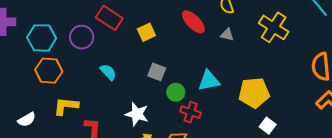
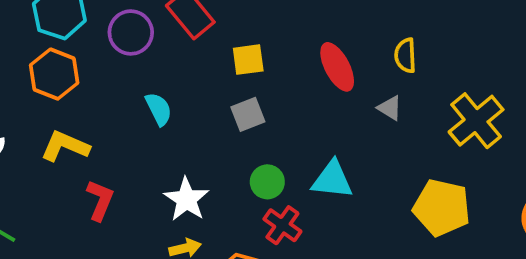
gray square: (157, 72) -> (248, 114), moved, turned 30
yellow pentagon: (254, 93) -> (442, 208), moved

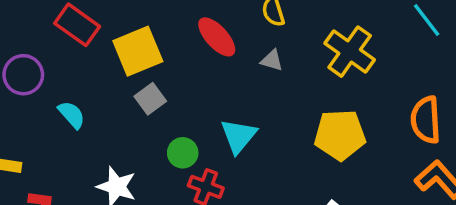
purple circle: (131, 32) -> (23, 75), moved
yellow square: (248, 60) -> (138, 51), size x1.6
cyan triangle: (332, 180) -> (239, 136), turned -42

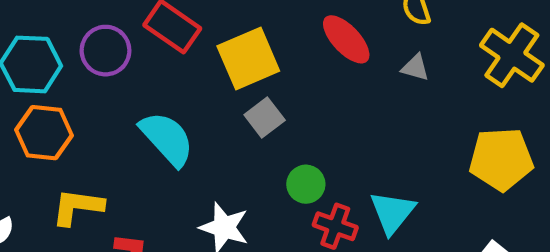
purple circle: (23, 75) -> (105, 51), moved
cyan semicircle: (72, 115) -> (167, 139), size x1.6
cyan triangle: (239, 136) -> (392, 212), moved

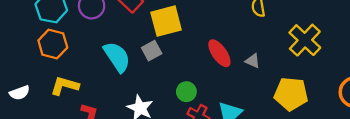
red ellipse: (346, 39) -> (219, 53), moved
gray triangle: (415, 68) -> (253, 61), moved
gray square: (265, 117) -> (152, 51), moved

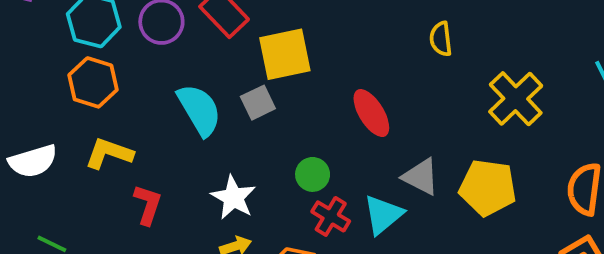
gray triangle: (253, 61) -> (421, 177), moved, size x1.5
white semicircle: (20, 93) -> (33, 161), size x1.4

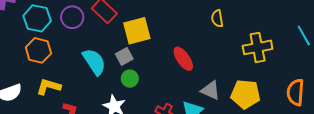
yellow cross: (516, 99) -> (258, 47), turned 36
green circle: (313, 174) -> (130, 79), moved

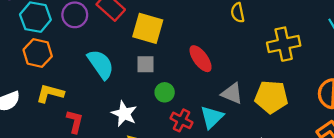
yellow square: (137, 31) -> (148, 28), turned 32
gray square: (124, 56) -> (146, 64), moved, turned 30
green circle: (130, 79) -> (165, 92), moved

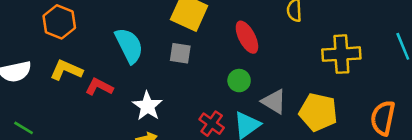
red ellipse: (201, 59) -> (247, 37), moved
green circle: (165, 92) -> (239, 81), moved
red L-shape: (75, 122) -> (99, 87), moved, turned -85

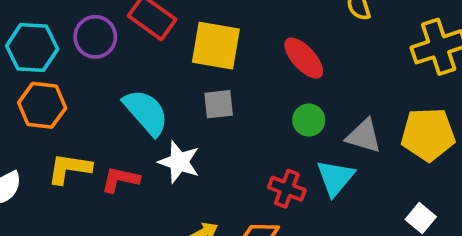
white star: (147, 106) -> (179, 162), moved

